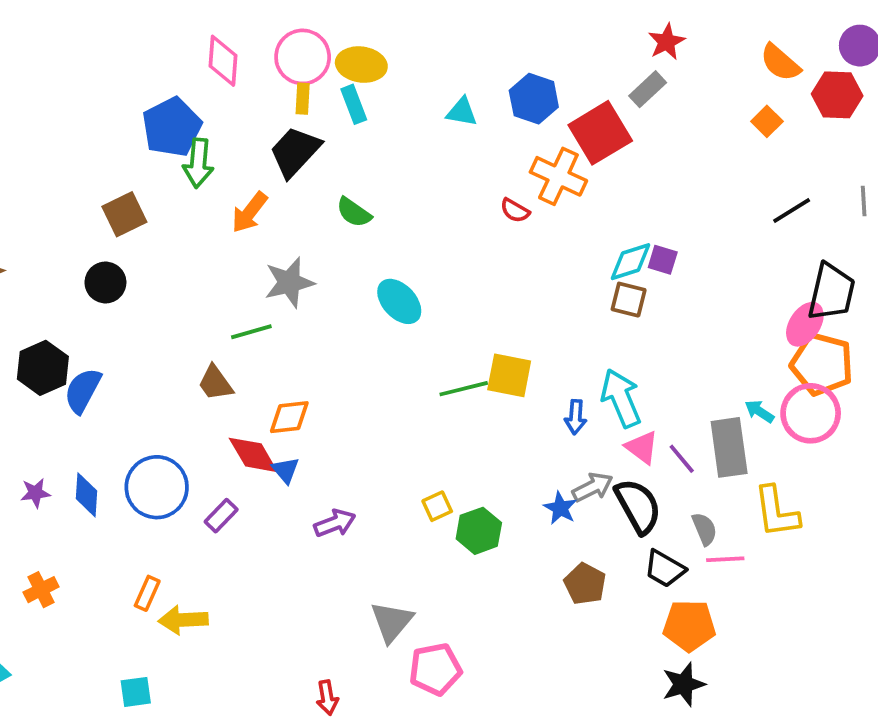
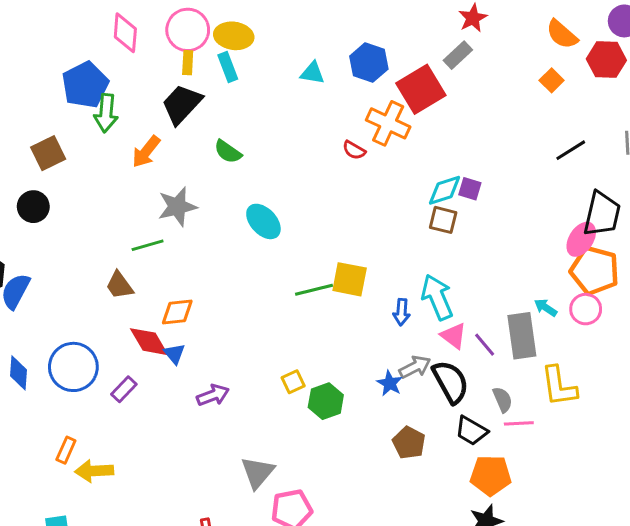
pink circle: (811, 413) -> (586, 309), size x0.7

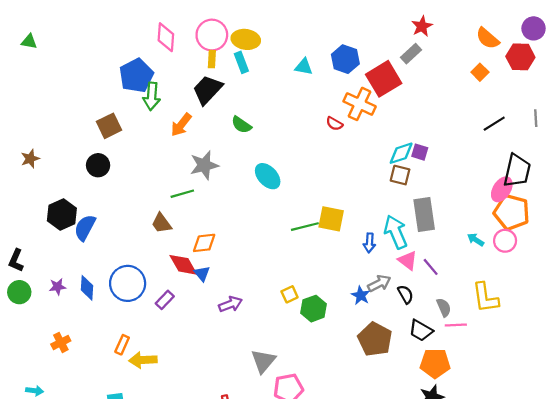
gray rectangle: (522, 336) -> (424, 214), moved
black semicircle: (451, 382) -> (405, 294), size x0.6
brown pentagon: (409, 443) -> (375, 339), size x1.4

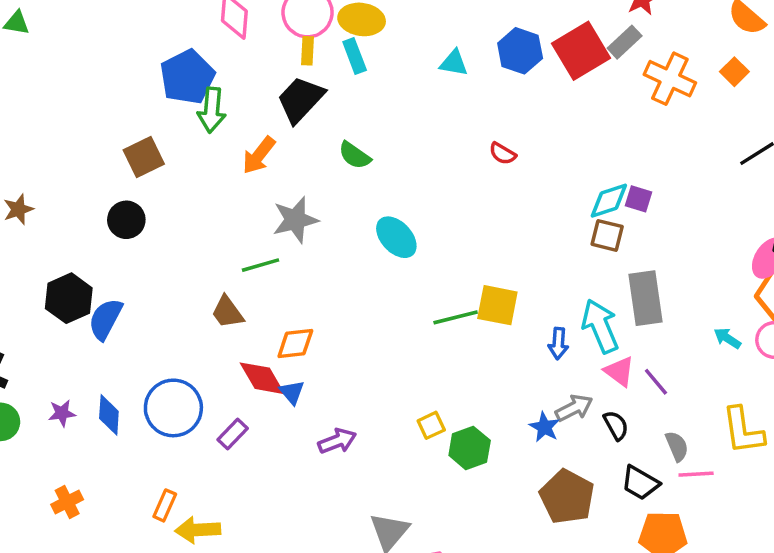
red square: (384, 79) -> (581, 51), moved
orange cross: (360, 104) -> (670, 79), moved

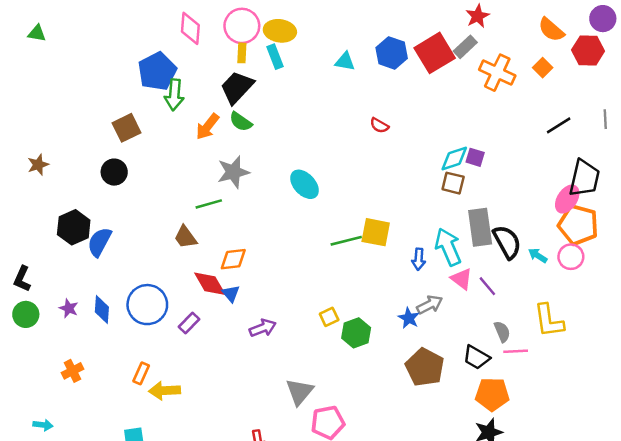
green semicircle: (355, 155) -> (241, 122), moved
purple star: (62, 413) -> (69, 308), turned 30
black semicircle: (616, 425) -> (507, 242), moved, size x1.6

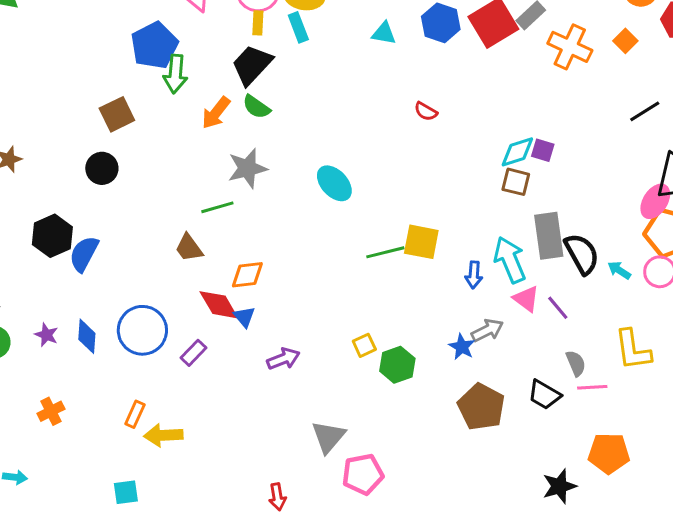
orange pentagon: (492, 394) -> (609, 453), moved

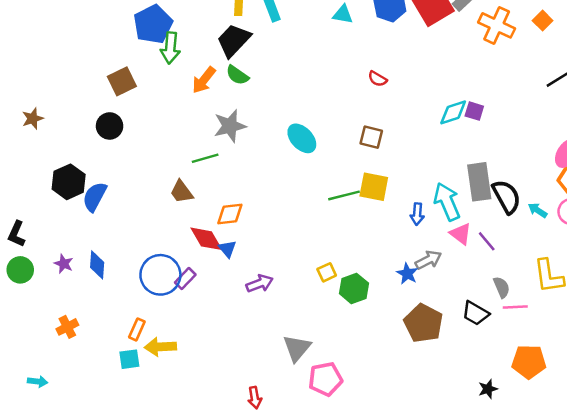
brown square: (516, 182) -> (371, 137), moved
blue circle: (142, 330) -> (160, 275), moved
black star: (559, 486) -> (488, 389), size x0.7
cyan square: (126, 492) -> (129, 359), moved

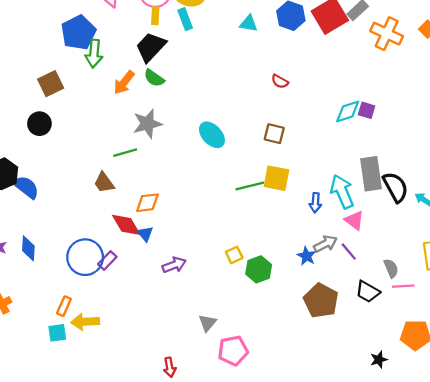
blue semicircle: (95, 197) -> (26, 187), turned 100
purple line: (487, 241) -> (349, 252), moved
gray triangle: (297, 348) -> (207, 323), size x0.7

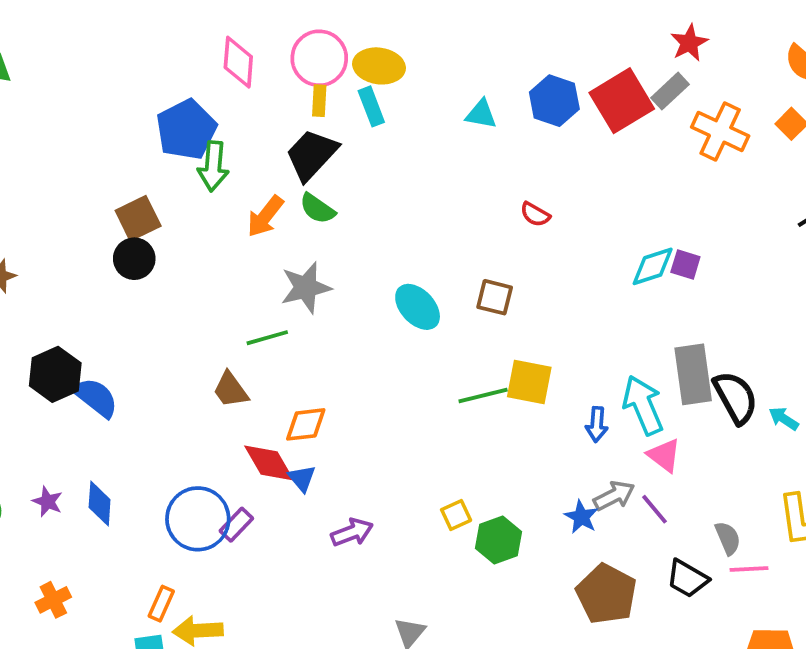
black circle: (39, 124) -> (134, 259), moved
brown square: (274, 134) -> (495, 297), moved

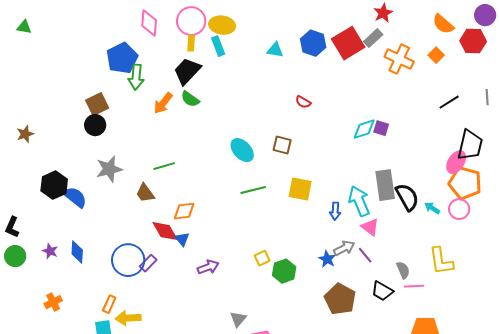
gray star: (306, 288) -> (109, 169), moved
green line: (483, 396) -> (253, 190), moved

